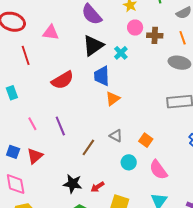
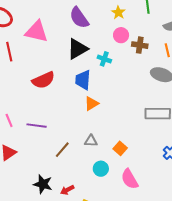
pink triangle: (51, 33) -> (37, 32), size x1.4
cyan cross: (121, 53) -> (104, 59), turned -32
purple line: (60, 126) -> (37, 126), turned -66
gray triangle: (116, 136) -> (91, 141), turned -32

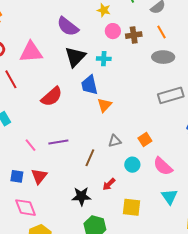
orange square: (120, 148) -> (145, 140), turned 32
red arrow: (67, 190) -> (109, 184), moved

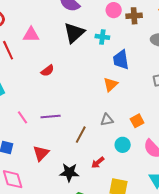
pink triangle: (31, 52) -> (31, 35), moved, size x0.7
blue trapezoid: (89, 85) -> (121, 60), moved
red semicircle: (52, 97) -> (48, 71), size x0.6
orange triangle: (104, 105) -> (111, 84), moved
red triangle: (39, 176) -> (41, 153), moved

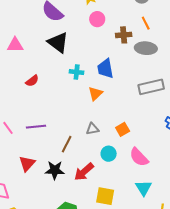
brown cross: (134, 16) -> (124, 35), moved
black triangle: (74, 33) -> (58, 42), turned -40
cyan cross: (102, 37) -> (77, 72), moved
red arrow: (98, 163) -> (84, 172), size x1.5
black star: (69, 172) -> (55, 170), moved

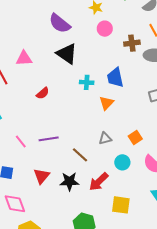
brown line: (67, 144) -> (80, 155), turned -72

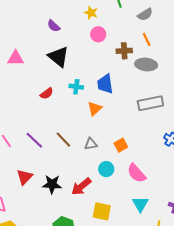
purple semicircle: (60, 23) -> (54, 26), size x0.6
red semicircle: (43, 93) -> (47, 93), moved
purple line: (49, 139) -> (34, 140), turned 48
brown line: (80, 155) -> (63, 140), moved

